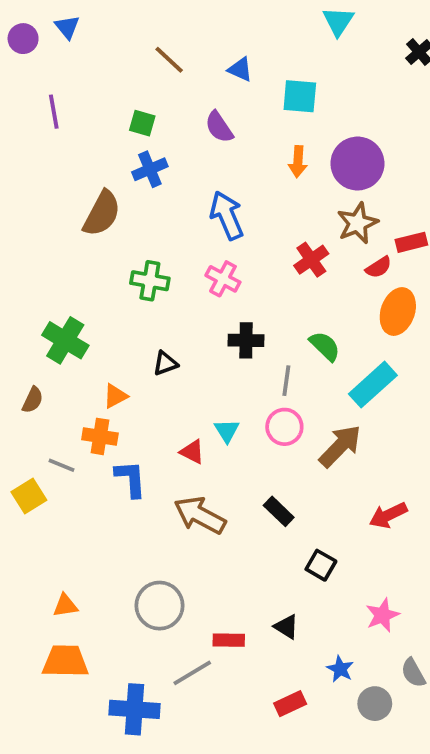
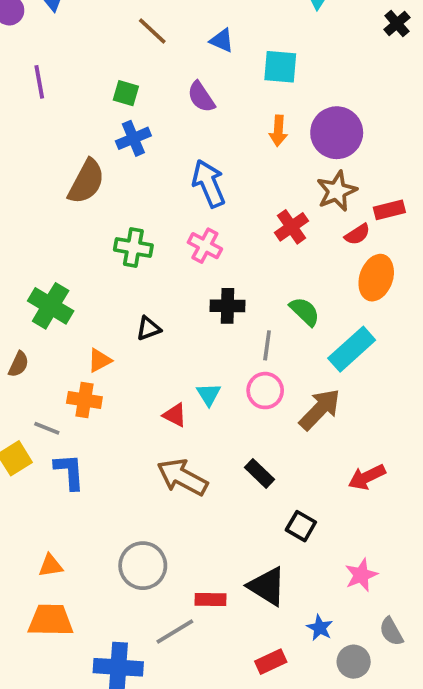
blue L-shape: (131, 479) -> (69, 471), moved
black triangle: (286, 627) -> (267, 586), size x1.6

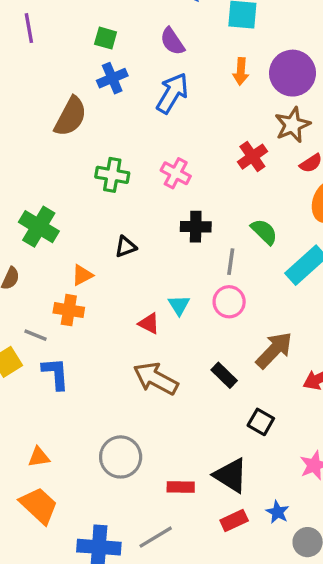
blue arrow: (209, 184) -> (172, 93), moved, turned 54
brown arrow: (320, 409) -> (274, 350), moved
orange trapezoid: (51, 620) -> (39, 505), turned 42
gray line: (175, 631) -> (156, 537), moved
red rectangle: (271, 662) -> (234, 520), moved

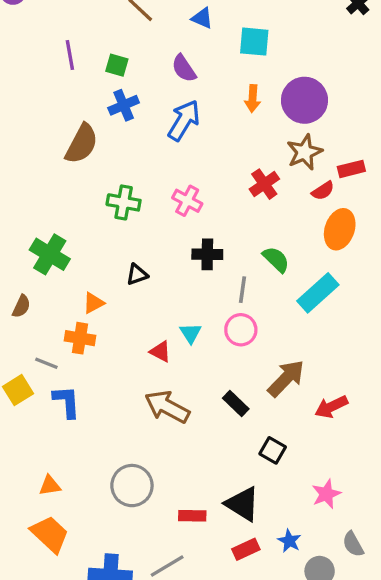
purple line: (29, 28) -> (70, 55), moved

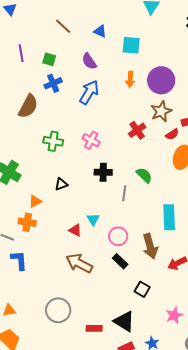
cyan rectangle: (318, 293) -> (169, 217), moved, turned -50
pink circle: (241, 330) -> (118, 236), moved
brown arrow: (286, 378) -> (150, 246), turned 120

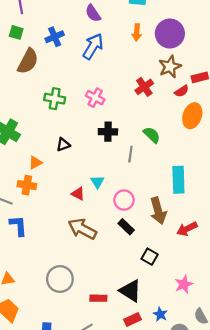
green square: (49, 59) -> (16, 32), moved

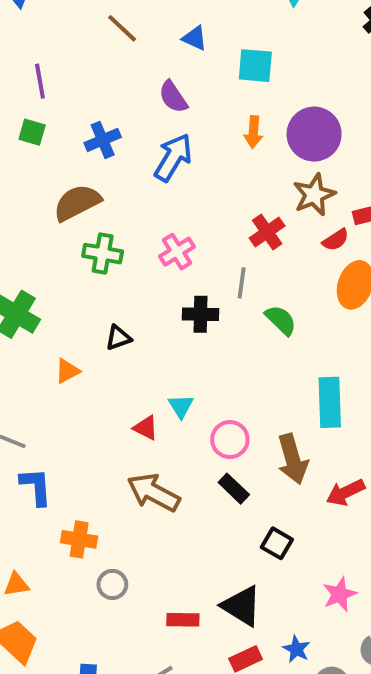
brown semicircle: (28, 61) -> (77, 203), moved, turned -145
pink cross: (95, 98) -> (177, 252), turned 30
gray line: (130, 154) -> (242, 283), moved
orange cross: (27, 185) -> (79, 539), moved
gray circle: (60, 279) -> (112, 584), size x0.6

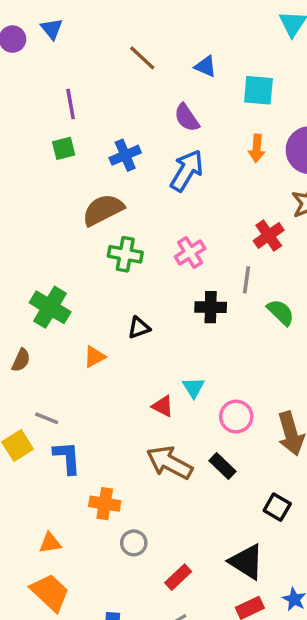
green square: (32, 132) -> (64, 148), turned -30
black rectangle: (234, 489) -> (223, 466), moved
red rectangle: (183, 620) -> (178, 577), moved, turned -44

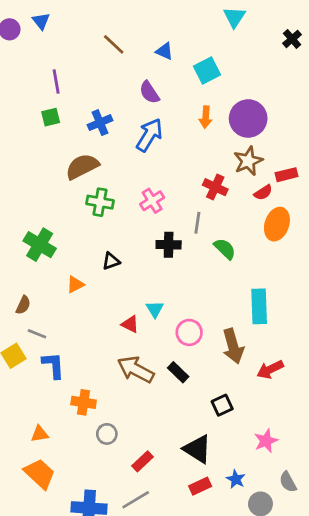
cyan square: (258, 90) -> (207, 70), turned -32
red cross: (269, 235) -> (215, 187), turned -30
brown semicircle: (21, 360) -> (23, 305), moved
black square: (277, 507) -> (222, 405), turned 35

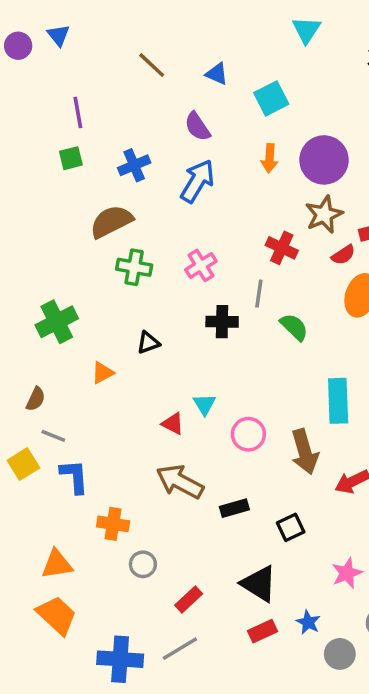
green cross: (40, 245) -> (57, 322), turned 32
black rectangle: (178, 372) -> (234, 508), moved, turned -60
orange triangle: (40, 434) -> (57, 564), size x1.4

